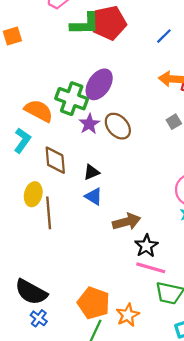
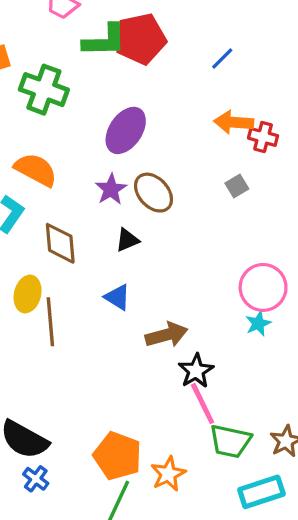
green cross: (72, 99) -> (44, 90), moved
black triangle: (91, 172) -> (127, 240), moved
pink line: (151, 268) -> (203, 404), turned 48

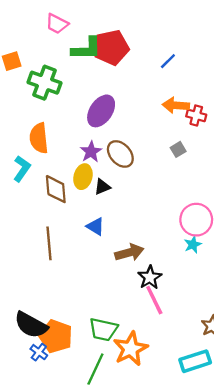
orange semicircle: (36, 170) -> (39, 138), turned -124
yellow ellipse: (28, 294) -> (83, 177), moved
green trapezoid: (230, 441) -> (103, 329), moved
orange pentagon: (118, 456) -> (56, 336), moved
orange star: (168, 474) -> (131, 349), size x1.4

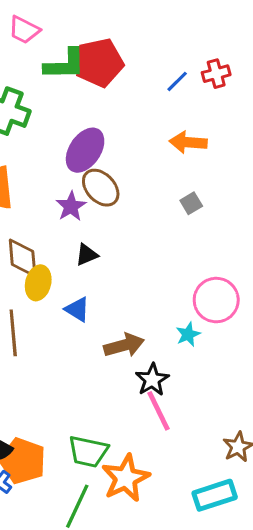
red cross: (196, 115) -> (216, 74), moved, turned -30
brown ellipse: (120, 154) -> (101, 188), moved
yellow ellipse: (83, 177) -> (38, 283), moved
cyan star: (193, 245) -> (188, 334), moved

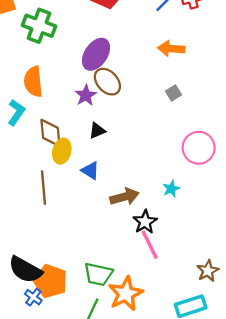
pink circle: (216, 300) -> (199, 148), moved

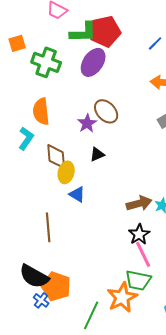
purple ellipse: (96, 54) -> (93, 62), moved
blue triangle: (90, 171) -> (77, 194), moved
brown line: (44, 188) -> (48, 227), moved
brown arrow: (125, 197) -> (139, 203), moved
green trapezoid: (98, 274) -> (138, 280), moved

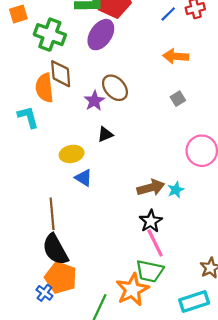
cyan L-shape: (26, 138) -> (28, 117), turned -50
brown diamond: (56, 156) -> (61, 74), moved
yellow ellipse: (66, 172) -> (72, 154), turned 65
black semicircle: (34, 276) -> (55, 249), moved, turned 32

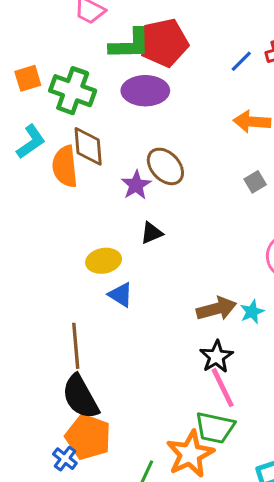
orange square: (18, 14) -> (28, 78), moved
purple ellipse: (101, 35) -> (145, 91), turned 56
cyan L-shape: (28, 117) -> (31, 142), moved, turned 70

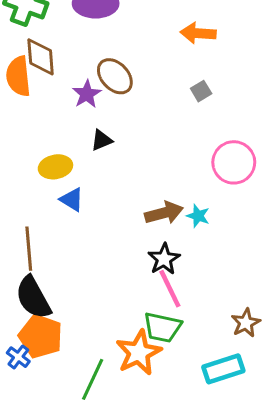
cyan star: (252, 312) -> (198, 216), turned -30

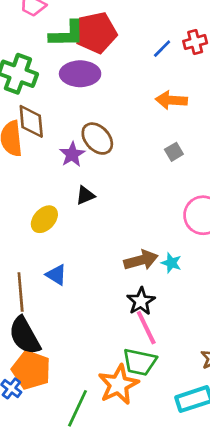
yellow ellipse: (55, 167) -> (44, 219), turned -36
blue triangle: (72, 200) -> (56, 275), moved

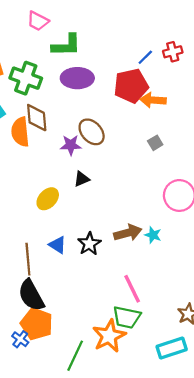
red pentagon: (96, 33) -> (131, 86), moved
purple star: (72, 154) -> (71, 145), turned 30
black star: (141, 301) -> (89, 244), moved

